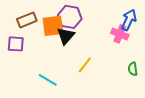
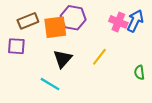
pink cross: (120, 34) -> (118, 22), moved
black triangle: (66, 36) -> (63, 59), moved
yellow line: (85, 65) -> (99, 57), moved

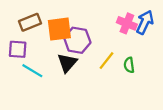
purple hexagon: (73, 18) -> (77, 40), moved
green semicircle: (139, 72) -> (129, 65), moved
cyan line: (50, 84) -> (32, 71), moved

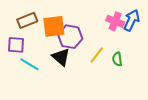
black triangle: (67, 63) -> (61, 57), turned -30

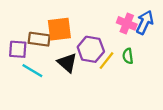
brown rectangle: (27, 20) -> (39, 39), moved, turned 30
purple hexagon: (70, 37) -> (91, 49), moved
green semicircle: (117, 59) -> (128, 56), moved

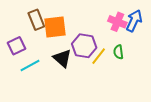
brown rectangle: (39, 39) -> (36, 20), moved, turned 60
purple square: (18, 49) -> (17, 46), turned -30
cyan line: (32, 71) -> (30, 65), turned -60

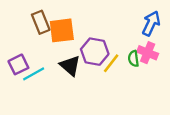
pink cross: (117, 22) -> (148, 53), moved
purple square: (17, 46) -> (18, 64), moved

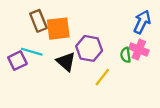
yellow line: (111, 63) -> (102, 77), moved
cyan line: (34, 74) -> (32, 52), moved, turned 45

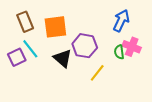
brown rectangle: (38, 21) -> (25, 22), moved
blue arrow: (142, 22) -> (121, 21), moved
cyan line: (32, 52) -> (30, 49), turned 36

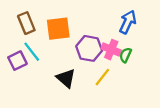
pink cross: (132, 47) -> (111, 50), moved
green semicircle: (119, 52) -> (125, 55), turned 32
black triangle: (63, 58) -> (66, 78), moved

